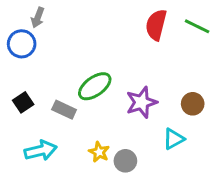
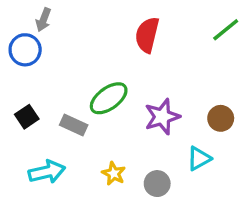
red semicircle: (156, 25) -> (147, 35), moved
green line: (197, 26) -> (226, 30), turned -65
gray circle: (125, 161) -> (157, 184), moved

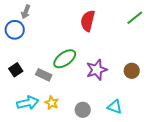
cyan triangle: (199, 158) -> (115, 107), moved, turned 49
yellow star: (114, 174) -> (52, 103), moved
gray circle: (157, 184) -> (83, 110), moved

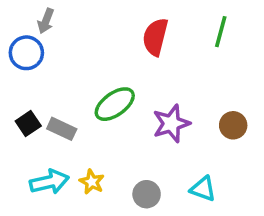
green line: (135, 18) -> (221, 32), moved, turned -36
gray rectangle: (44, 75) -> (62, 129), moved

